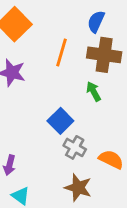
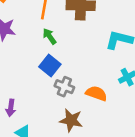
green arrow: (94, 91) -> (49, 36), moved

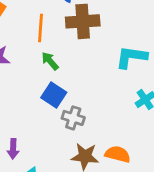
orange semicircle: (96, 93) -> (118, 154), moved

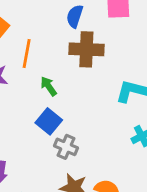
orange line: (41, 28) -> (27, 54), moved

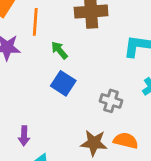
gray cross: (66, 147) -> (111, 101), moved

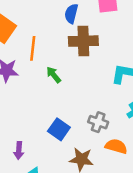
blue square: (63, 83) -> (59, 129), moved
orange semicircle: (126, 141) -> (116, 146), moved

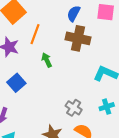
blue square: (59, 129) -> (16, 83), moved

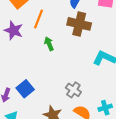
blue square: (16, 83) -> (25, 89), moved
cyan cross: (107, 107) -> (105, 108), moved

